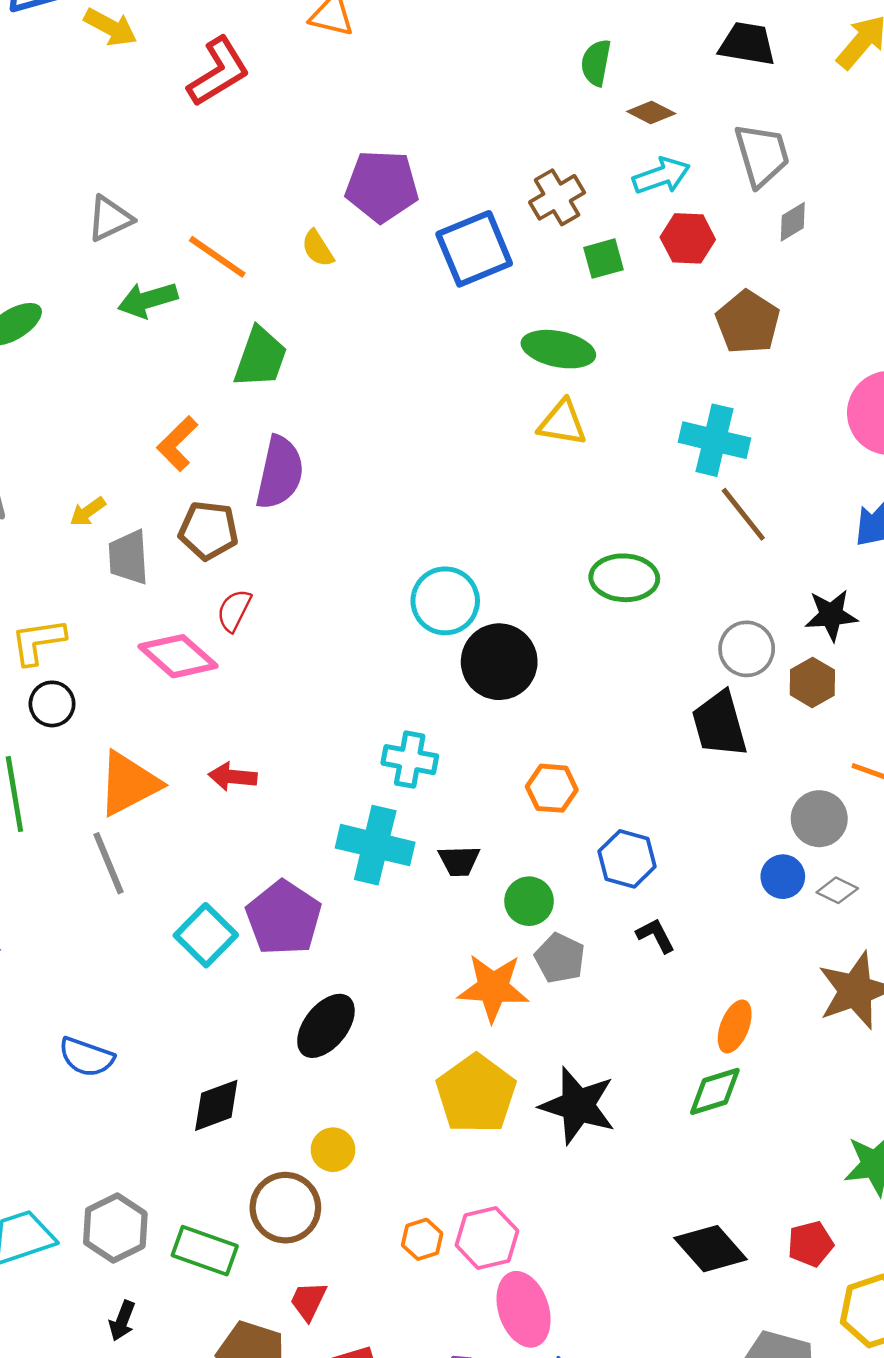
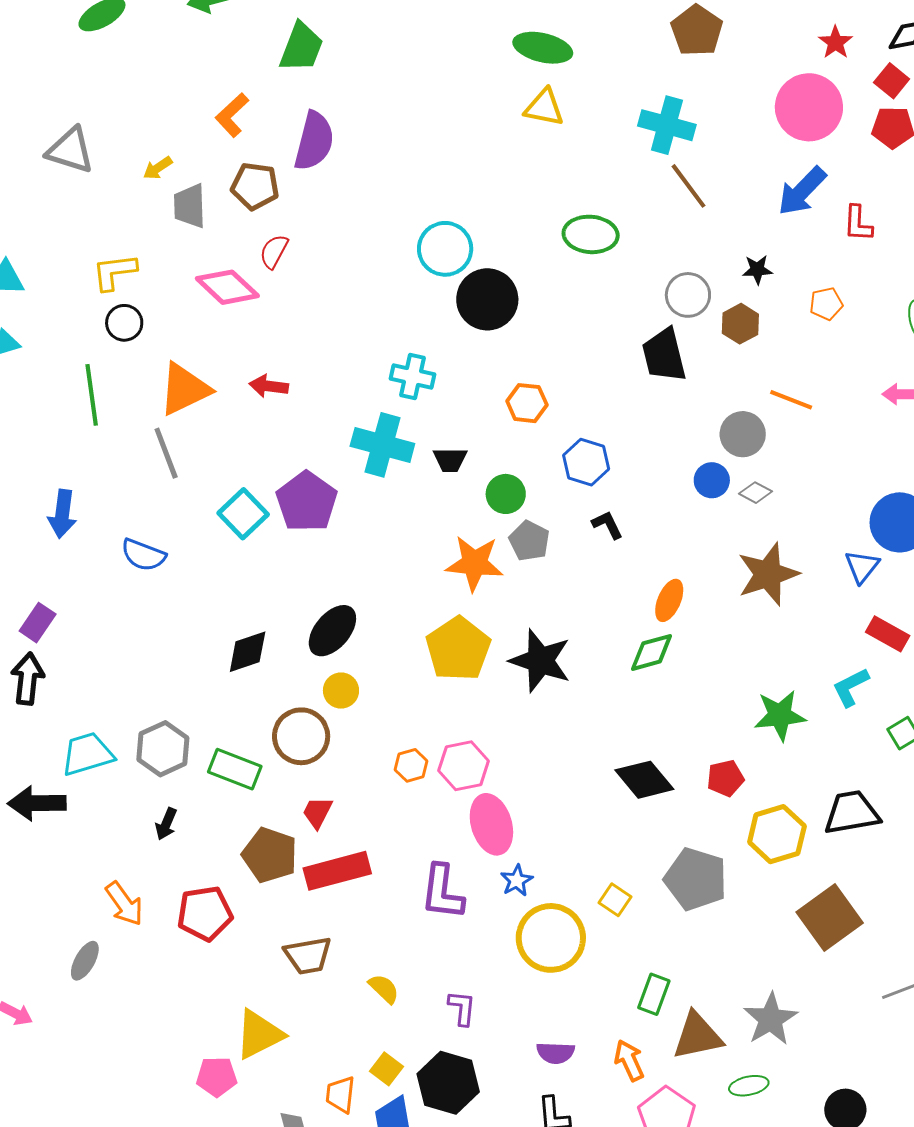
black star: (831, 615) -> (757, 270), size x0.7
black ellipse: (326, 1026) -> (332, 631), moved
blue semicircle: (86, 1057) -> (143, 555), moved

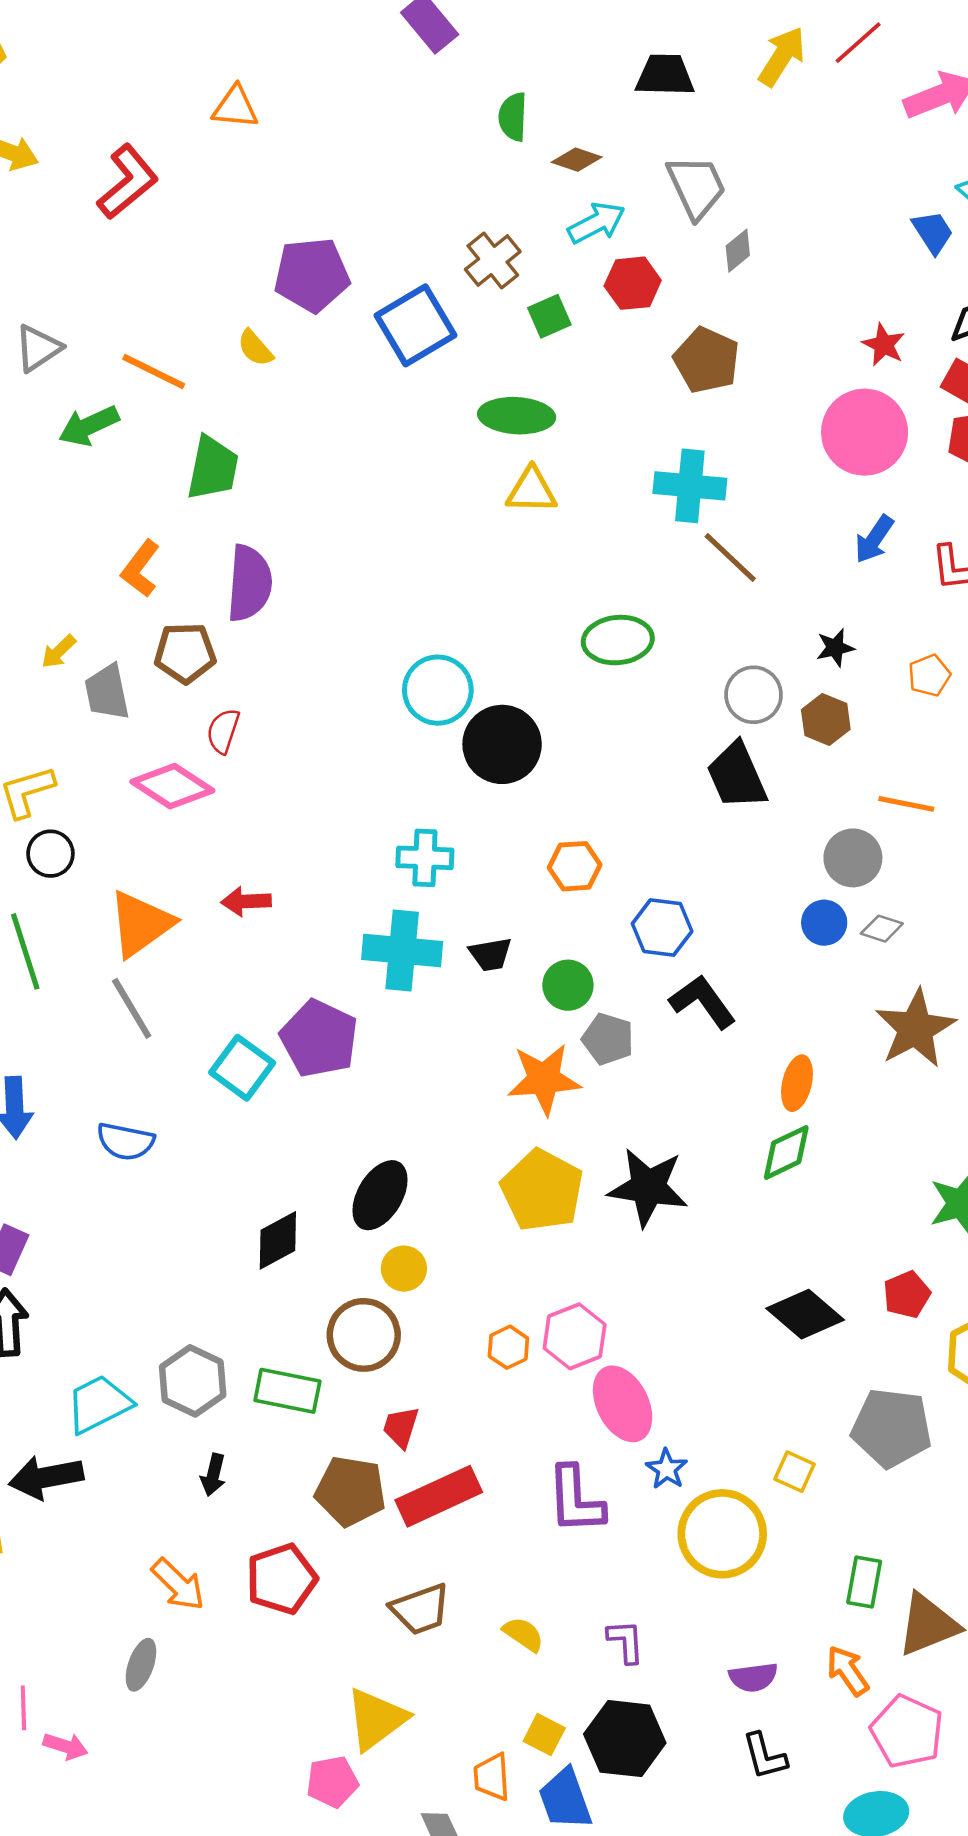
blue arrow: (802, 191) -> (874, 539), size x0.7
black L-shape: (607, 525) -> (703, 1002), size x1.6

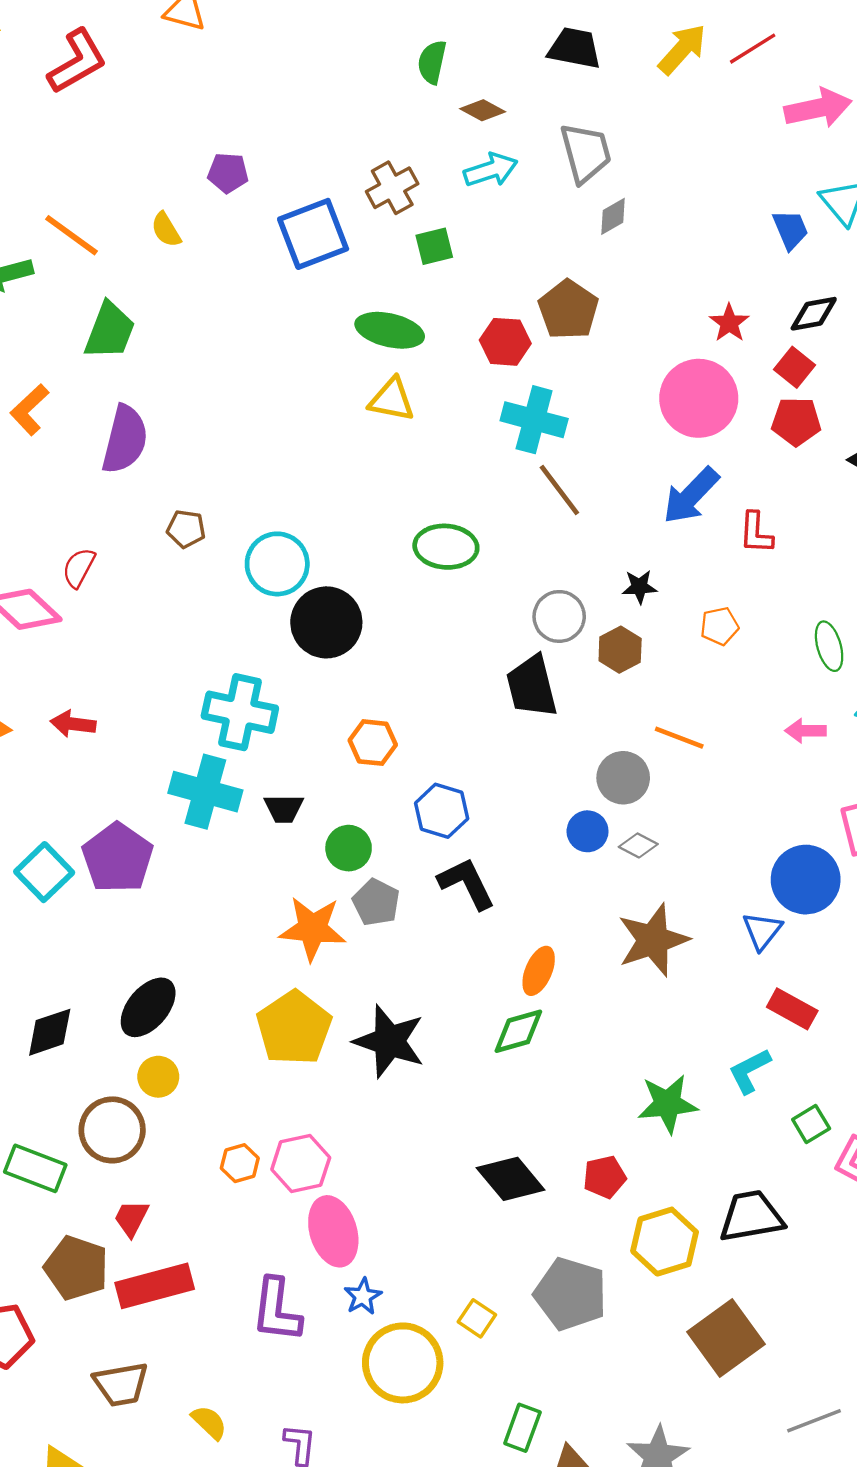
purple pentagon: (312, 275) -> (228, 173), size x0.6
red hexagon: (633, 283) -> (505, 342), moved
blue arrow: (874, 539) -> (691, 496), size x1.4
brown pentagon: (185, 653) -> (186, 529), moved, size x0.7
cyan cross: (425, 858) -> (240, 712), size x1.4

